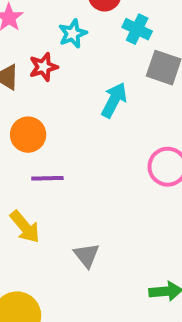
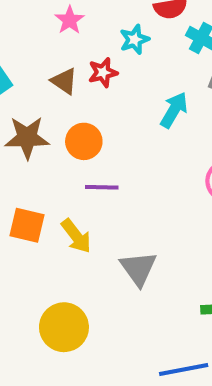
gray triangle: (87, 255) -> (138, 268), size x1.4

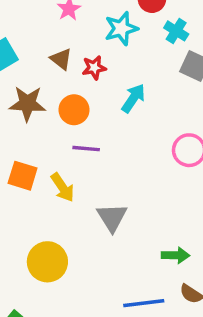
cyan star: (134, 40) -> (121, 29), size x1.4
red star: (103, 72) -> (94, 68), moved
cyan arrow: (174, 110) -> (133, 98), moved

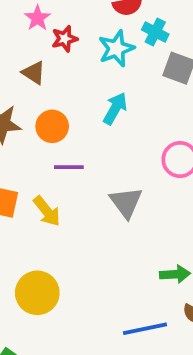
cyan star: (121, 29) -> (116, 48), moved
red star: (94, 68) -> (65, 39), moved
gray triangle: (112, 217) -> (126, 202), moved

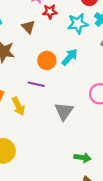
orange circle: (52, 126) -> (47, 60), moved

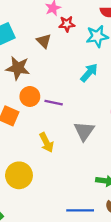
orange circle: (47, 60) -> (30, 96), moved
yellow arrow: (18, 106) -> (46, 143), moved

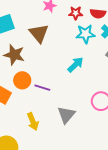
red star: (67, 24) -> (76, 13), moved
brown triangle: (44, 41) -> (39, 33), size x1.5

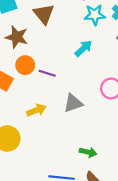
gray triangle: (66, 115) -> (73, 103), turned 30
yellow arrow: (33, 122) -> (36, 110), turned -90

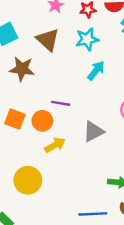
cyan star: (95, 15) -> (87, 39), moved
orange circle: (25, 65) -> (42, 121), moved

